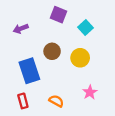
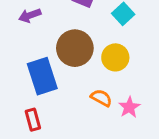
brown circle: (52, 51) -> (75, 48), size x1.5
orange semicircle: (56, 101) -> (101, 98), moved

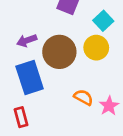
purple arrow: (30, 15) -> (27, 41), moved
yellow circle: (115, 57) -> (96, 48), moved

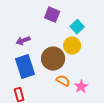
brown circle: (59, 52) -> (53, 59), moved

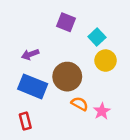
yellow circle: (72, 46) -> (106, 61), moved
blue rectangle: (25, 67) -> (33, 86), turned -50

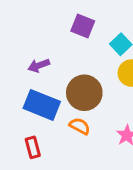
orange semicircle: (80, 104) -> (80, 126), moved

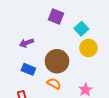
blue rectangle: (42, 105) -> (28, 69), size x0.6

